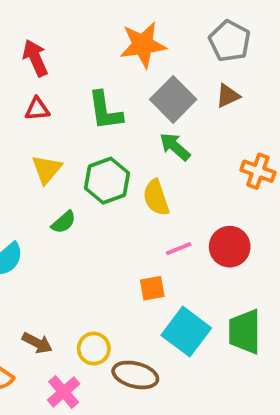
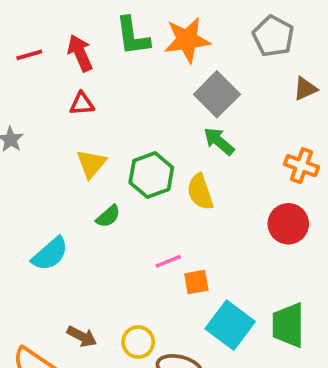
brown triangle: (228, 96) -> (305, 89), moved
green L-shape: (105, 111) -> (133, 36), moved
red circle: (230, 247) -> (288, 224), moved
pink line: (179, 249) -> (168, 261), moved

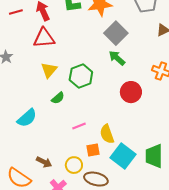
red triangle: (82, 104) -> (44, 38), size x1.6
yellow semicircle: (200, 192) -> (107, 134), moved
red circle: (288, 224) -> (131, 92), moved
pink line: (168, 261) -> (79, 126), moved
orange square: (196, 282) -> (93, 150), moved

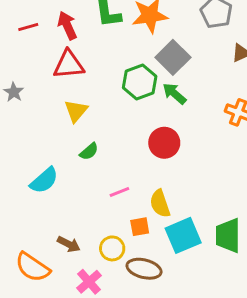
green hexagon: (81, 76) -> (140, 82), moved
red circle: (131, 92) -> (164, 143), moved
cyan square: (123, 156) -> (183, 235), turned 30

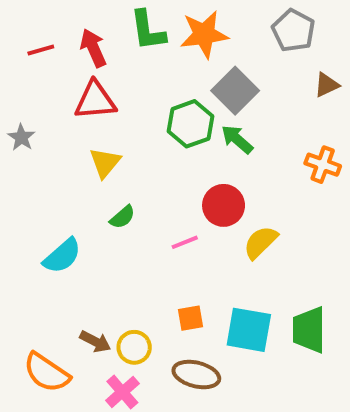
pink line: (119, 192) -> (185, 242), moved
yellow semicircle: (160, 204) -> (260, 242), moved, turned 64
cyan square: (183, 235) -> (249, 330), turned 33
yellow circle: (112, 248) -> (134, 347), moved

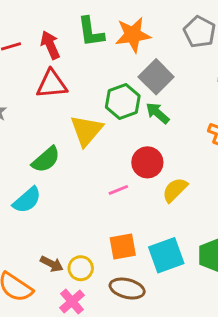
yellow triangle: (105, 163) -> (86, 130), moved, size x1.4
green semicircle: (122, 217) -> (46, 159), moved, size x1.5
orange square: (190, 318) -> (123, 246), size x1.4
cyan square: (249, 330) -> (166, 255), turned -30

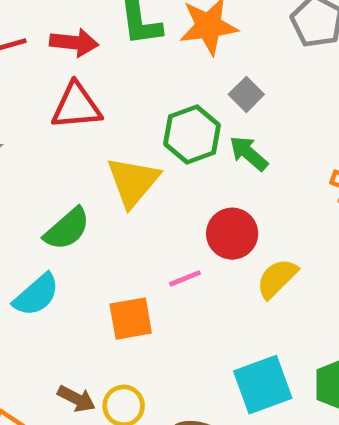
red arrow: (50, 45) -> (74, 42), turned 120
gray square: (156, 77) -> (246, 94), size x0.6
orange square: (123, 246) -> (131, 319), moved

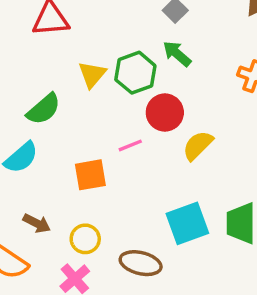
green hexagon: (192, 135) -> (135, 73), moved
yellow triangle: (133, 182) -> (92, 74), size x0.7
brown arrow: (76, 399) -> (37, 223), moved

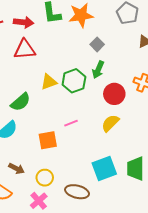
green arrow: (177, 54) -> (98, 70), turned -108
yellow triangle: (92, 74) -> (49, 82), turned 30
red circle: (165, 113) -> (114, 94), moved

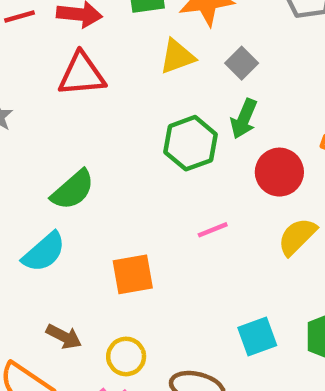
yellow triangle: (49, 82) -> (177, 57), moved
pink line: (71, 123) -> (213, 230), moved
yellow semicircle: (110, 123) -> (297, 237), moved
cyan square: (104, 169) -> (257, 336), size x0.7

